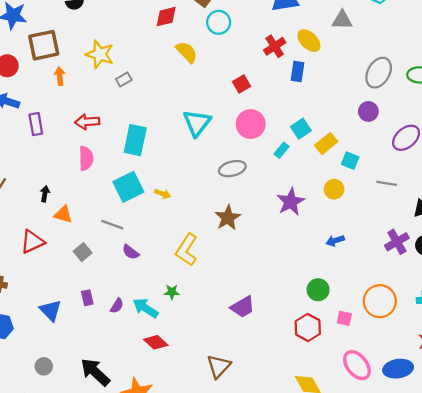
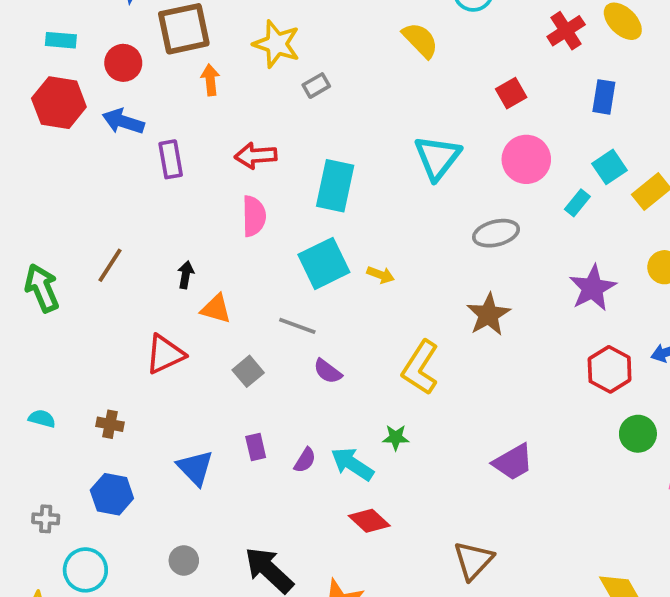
blue rectangle: (297, 71) -> (604, 97), moved
red hexagon: (308, 327) -> (610, 369), moved

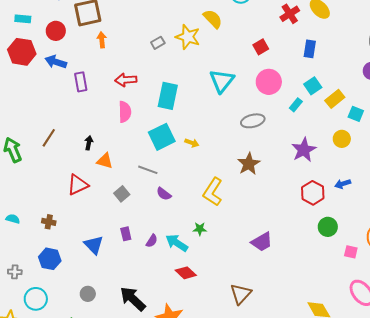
yellow star: (277, 44) -> (188, 37), moved

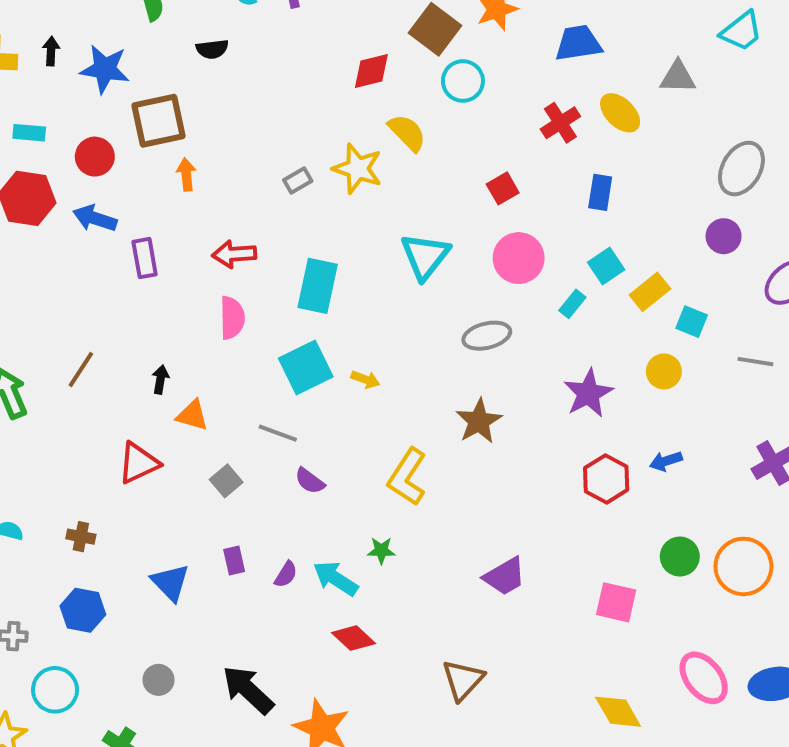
green circle: (328, 227) -> (680, 557), moved
pink square: (351, 252) -> (616, 602), moved, size x1.5

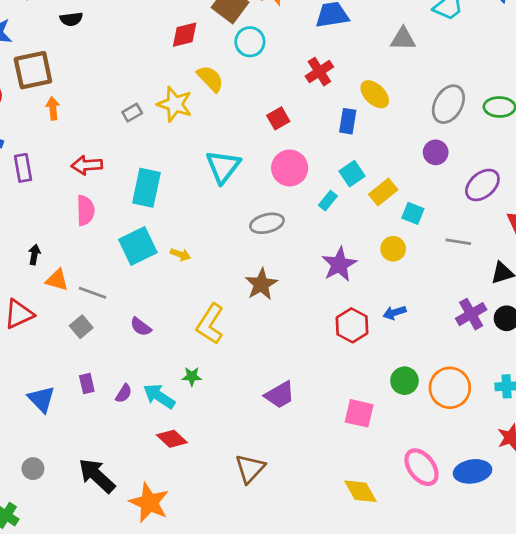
yellow ellipse: (620, 113) -> (375, 94), moved
gray line: (278, 433) -> (93, 293), moved

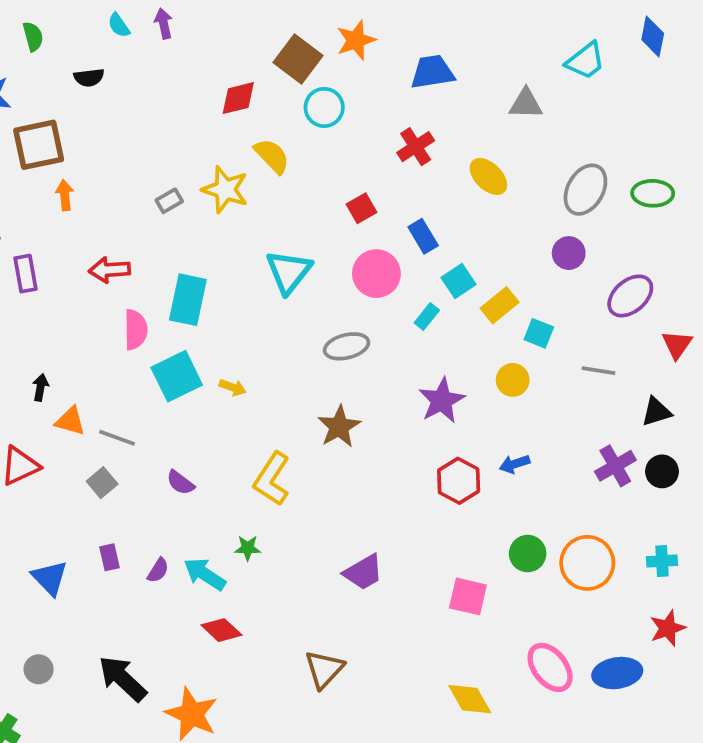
blue rectangle: (348, 121) -> (423, 236), moved, turned -40
pink semicircle: (85, 211) -> (136, 330), moved

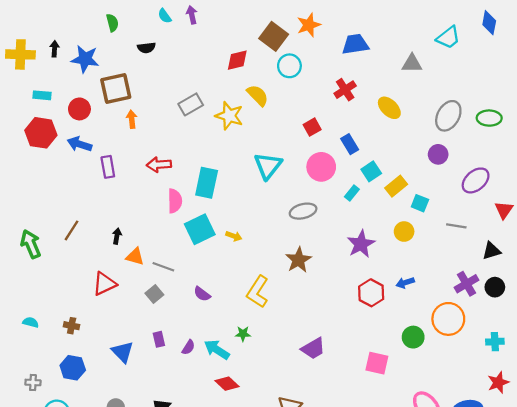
gray rectangle: (169, 201) -> (191, 104), moved, size x1.5
orange circle: (587, 563) -> (448, 319), moved

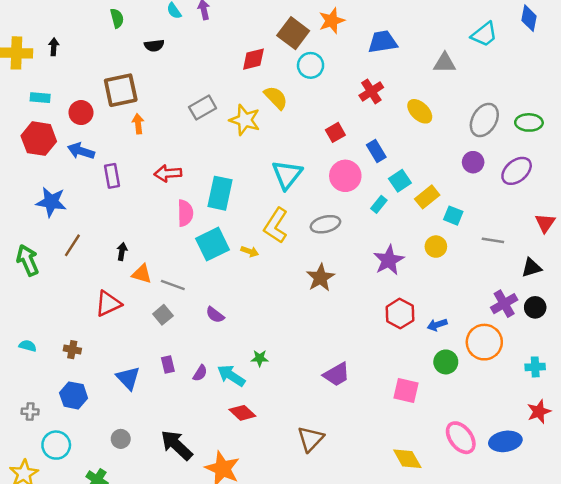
blue star: (85, 59) -> (51, 202), moved
purple ellipse: (476, 180) -> (517, 171), moved
blue arrow: (405, 283) -> (437, 325), moved
yellow L-shape: (258, 292) -> (276, 225), moved

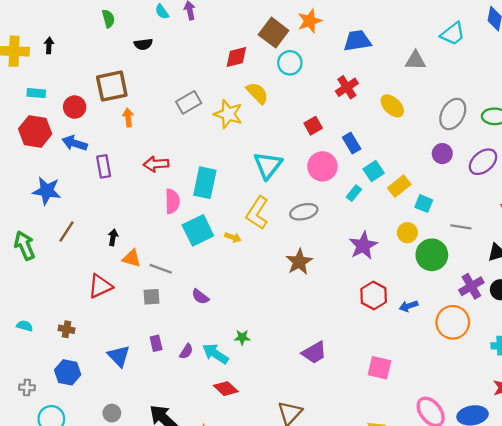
gray square: (163, 315) -> (151, 297), turned 36
green circle: (446, 362) -> (432, 255), moved, size x1.4

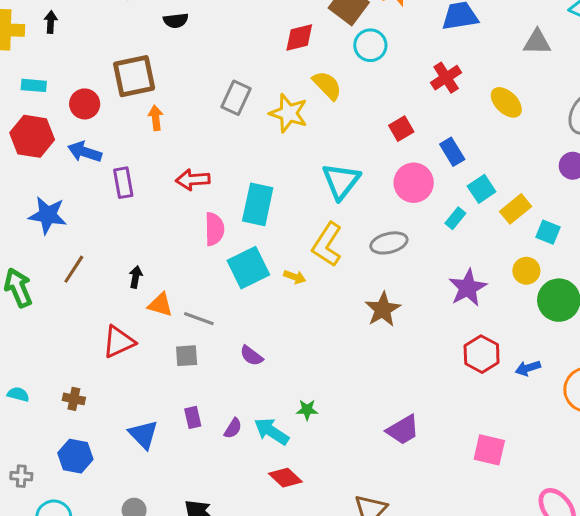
gray rectangle: (189, 102) -> (236, 98), turned -35

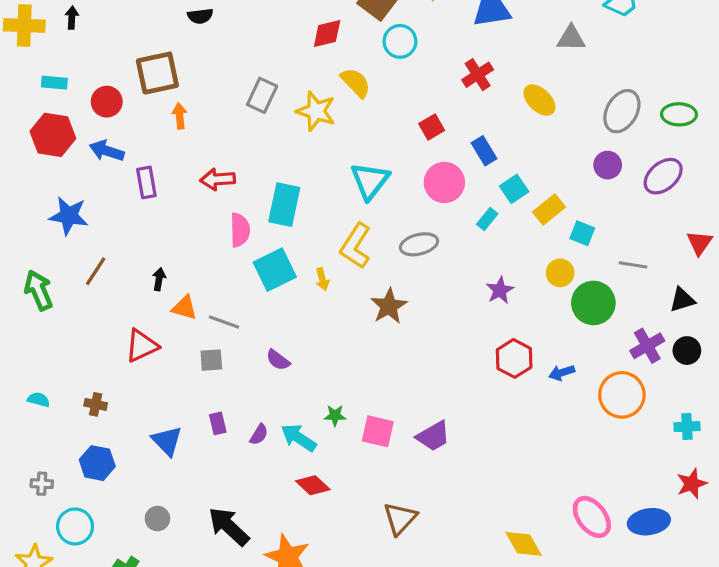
yellow arrow: (295, 277) -> (322, 279), turned 55
purple star: (468, 288) -> (500, 290), size x0.7
brown star: (383, 309) -> (389, 306), moved
pink square: (489, 450) -> (378, 431), moved

